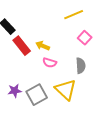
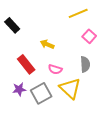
red rectangle: (22, 46) -> (26, 64), moved
pink semicircle: (50, 63) -> (55, 69), moved

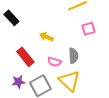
pink square: (89, 36) -> (88, 29), turned 32
gray semicircle: (85, 64) -> (73, 56), moved

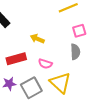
gray semicircle: (73, 56) -> (75, 52), moved
red rectangle: (25, 57) -> (16, 59), turned -66

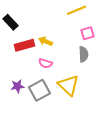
red rectangle: (16, 59) -> (24, 45), moved
pink semicircle: (45, 64) -> (45, 63), moved

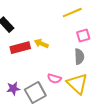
pink semicircle: (45, 63) -> (54, 79), moved
yellow triangle: (68, 85) -> (77, 84), moved

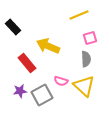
yellow arrow: (41, 44) -> (48, 46), size x1.6
red rectangle: (20, 48) -> (27, 63), moved, turned 66

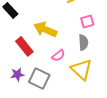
pink semicircle: (61, 81) -> (58, 55), moved, turned -56
gray square: (42, 95) -> (39, 78), turned -35

